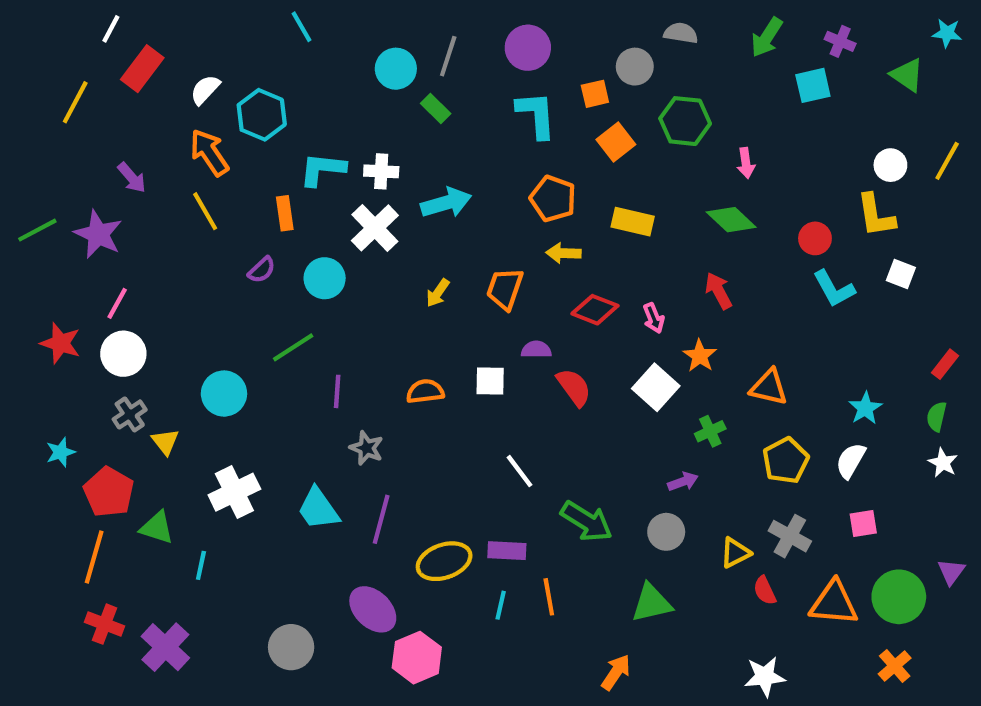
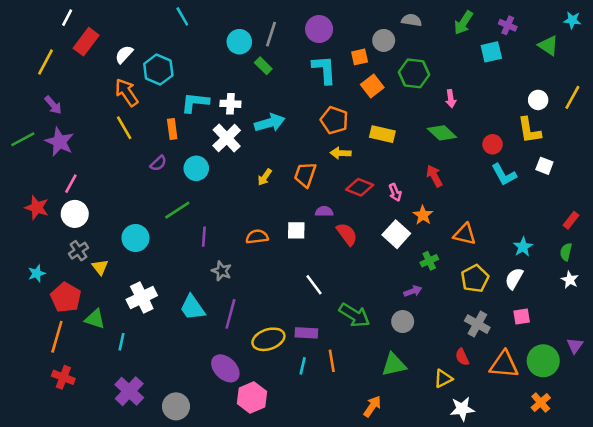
purple arrow: (132, 178) -> (53, 105), moved
yellow triangle: (735, 553) -> (443, 379), moved
purple cross: (165, 647) -> (129, 391), moved
gray circle: (291, 647) -> (176, 406), moved

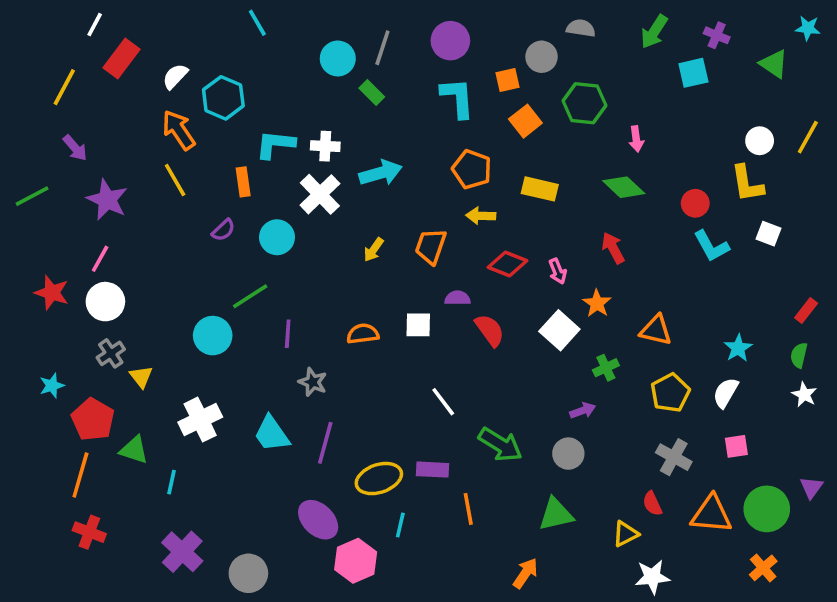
purple star: (60, 142) -> (107, 200), moved
cyan circle: (135, 238) -> (213, 336), moved
cyan line: (303, 366) -> (400, 525), moved

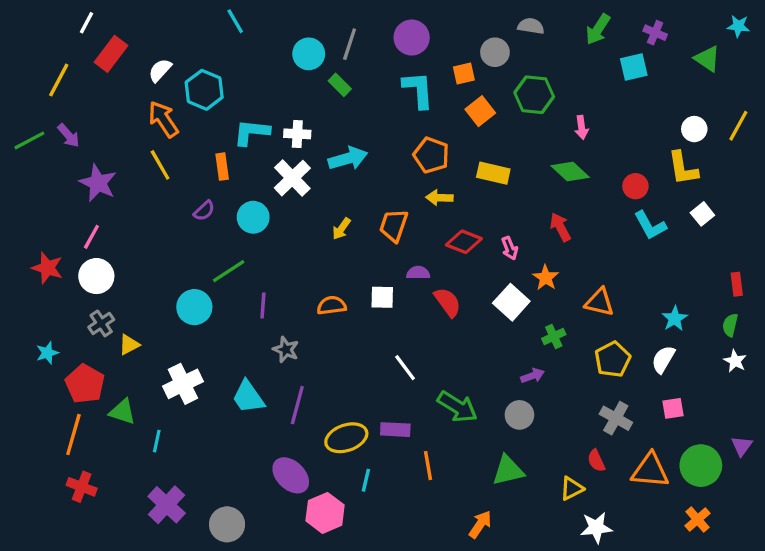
green line: (32, 196) -> (29, 140), moved
white square: (769, 234) -> (702, 214), turned 30
red rectangle: (806, 311) -> (737, 284), turned -45
yellow triangle: (141, 377) -> (129, 345), turned 40

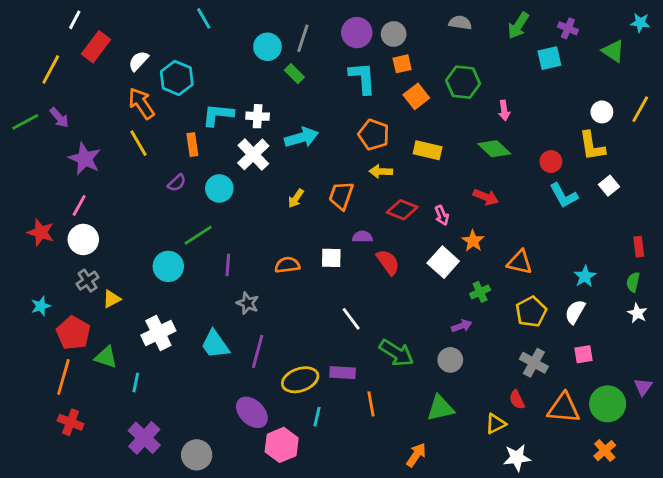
gray circle: (495, 52) -> (394, 34), moved
red arrow: (560, 227) -> (486, 197), turned 140

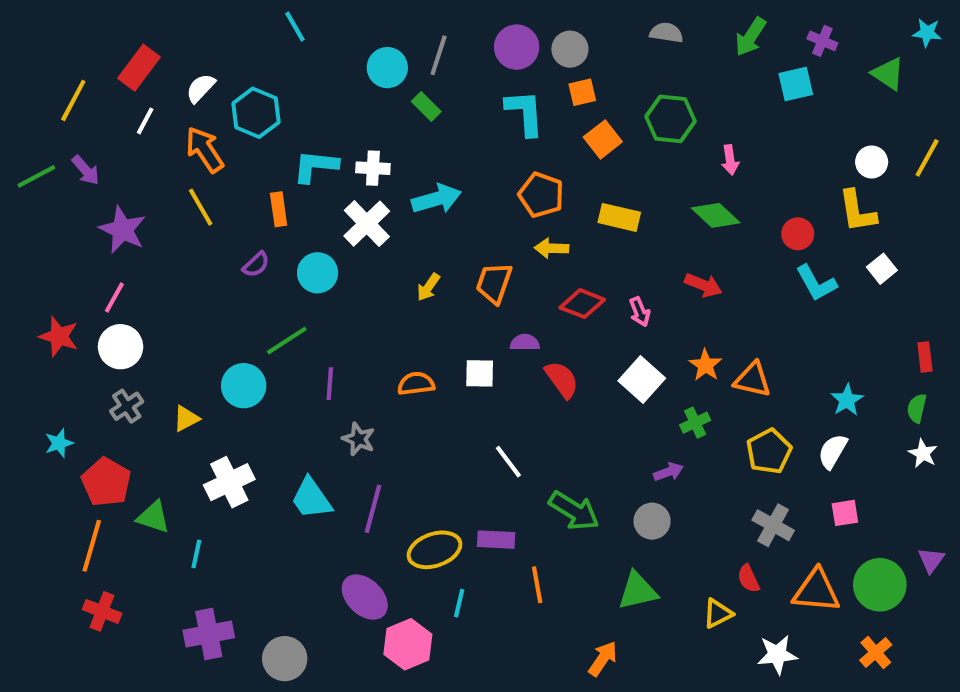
white line: (75, 20) -> (145, 121), moved
orange star: (473, 241) -> (705, 365), moved
yellow triangle: (112, 299) -> (186, 419), moved
purple cross: (144, 438) -> (209, 634), turned 36
white star: (517, 458) -> (777, 655), moved

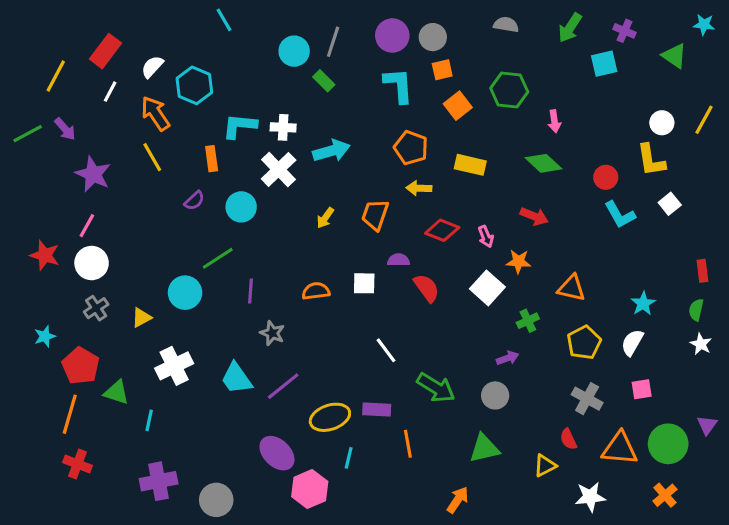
orange star: (705, 365) -> (519, 261), moved, turned -30
purple line: (373, 509) -> (283, 386), turned 36

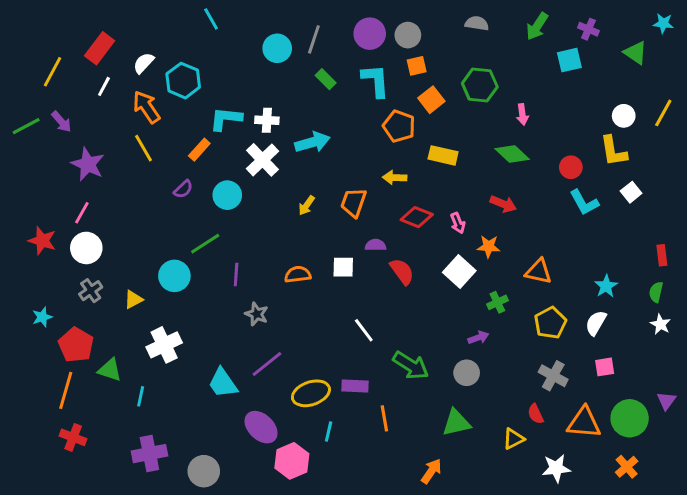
green rectangle: (324, 81) -> (326, 79), moved
orange pentagon: (411, 148) -> (399, 126), moved
orange rectangle: (212, 159) -> (199, 150), turned 50
cyan trapezoid: (236, 378) -> (223, 383), moved

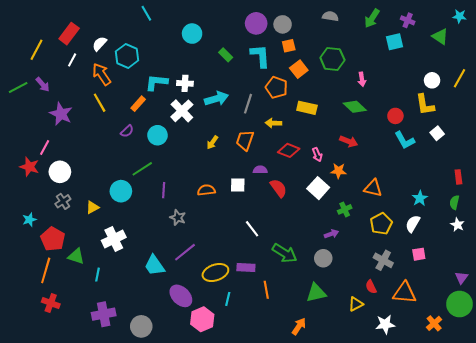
gray line: (314, 39) -> (248, 104), moved
pink line: (82, 213) -> (45, 147), moved
green circle: (630, 418) -> (459, 304), moved

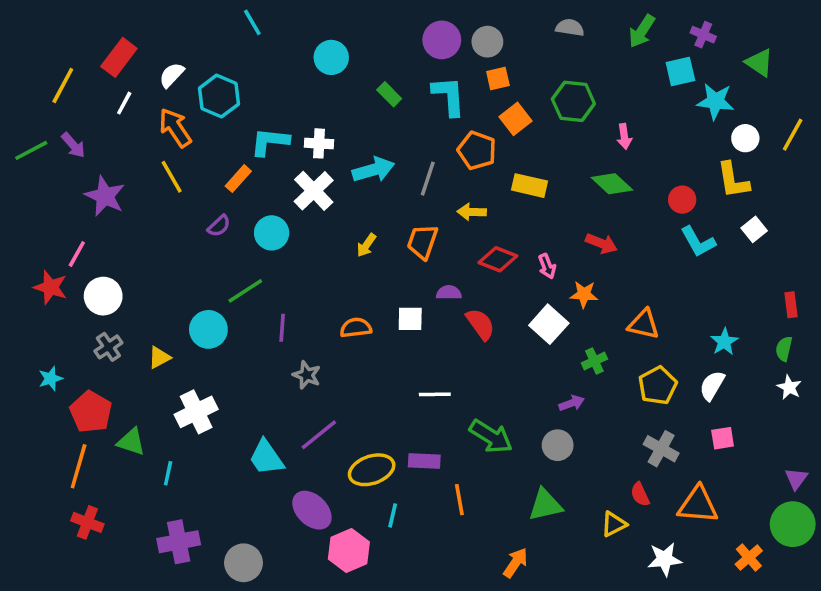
cyan star: (459, 16) -> (716, 101), moved, size x1.5
white line: (252, 229) -> (435, 394), turned -54

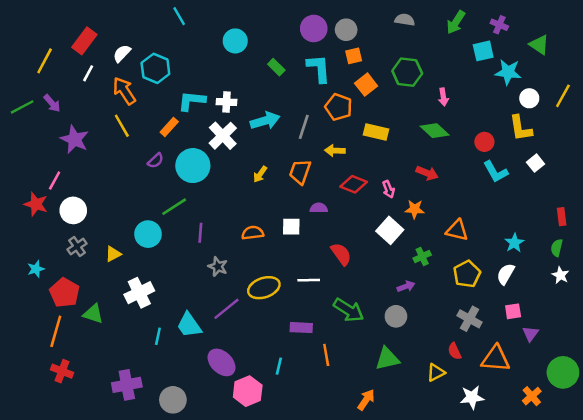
cyan circle: (272, 233) -> (193, 166), size x1.4
red semicircle: (480, 324) -> (341, 254), moved
yellow ellipse: (372, 470) -> (264, 288), moved
cyan line: (168, 473) -> (158, 336), moved
purple triangle: (796, 479) -> (531, 334), moved

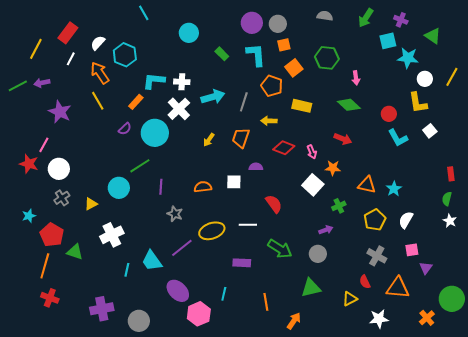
purple arrow: (52, 103) -> (42, 83), turned 119
cyan star: (514, 243) -> (394, 189), moved
orange line: (326, 355) -> (266, 302), moved

